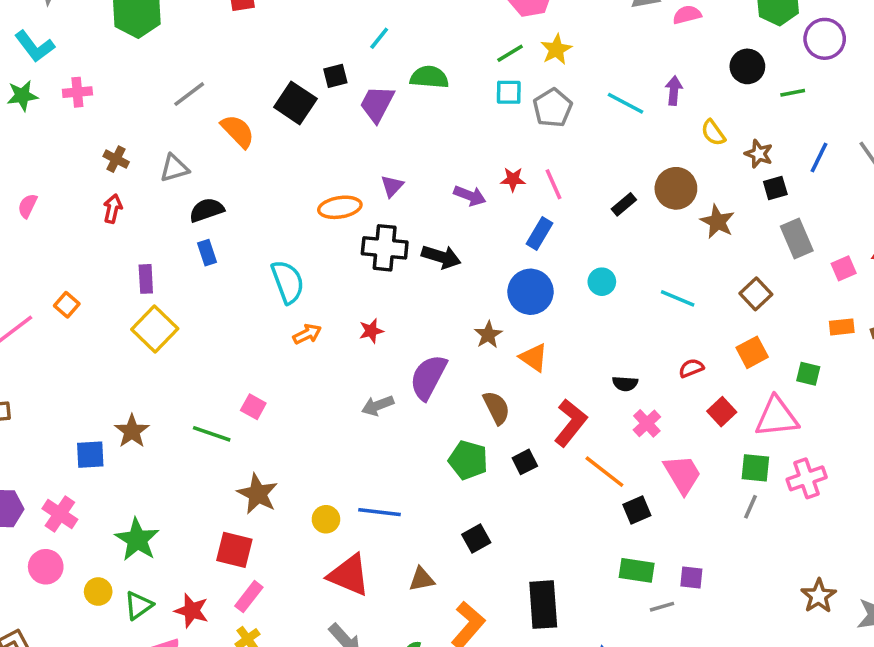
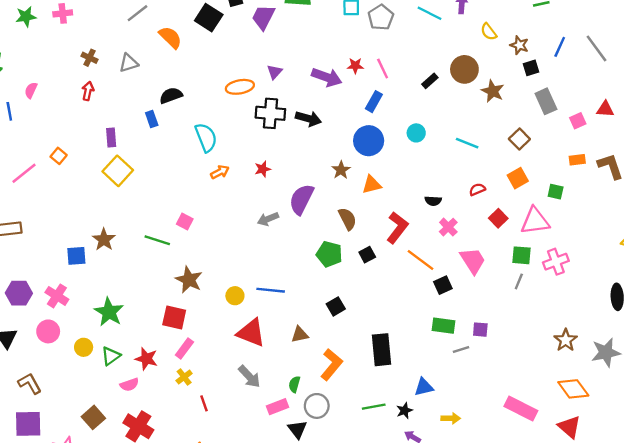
purple arrow: (470, 196) -> (327, 77), size x1.4
black semicircle: (207, 210) -> (171, 96), moved
orange triangle: (534, 358) -> (372, 185), turned -48

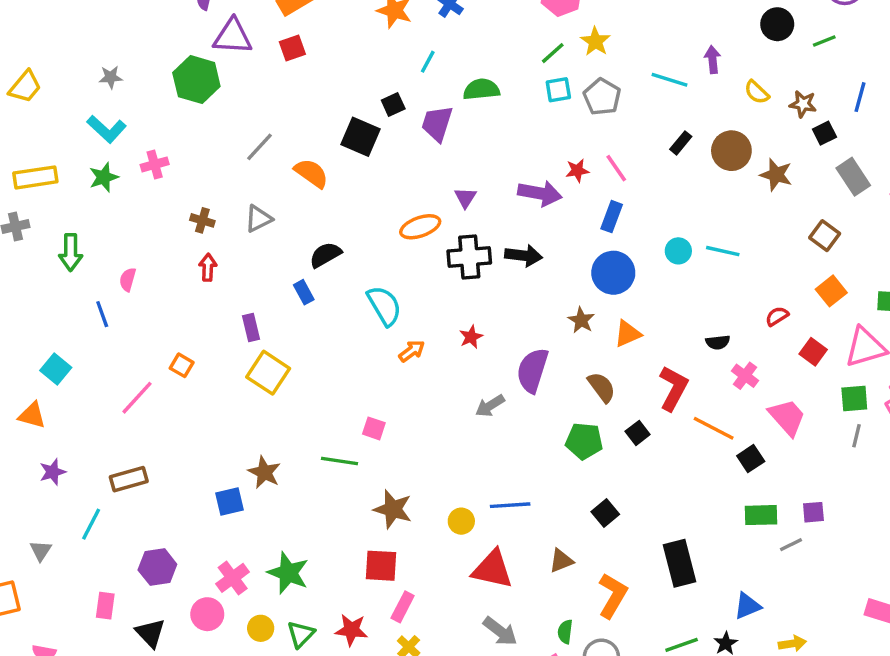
black rectangle: (430, 81) -> (681, 143), moved
cyan line: (467, 143) -> (723, 251), moved
pink cross: (57, 296) -> (233, 578), moved, turned 30

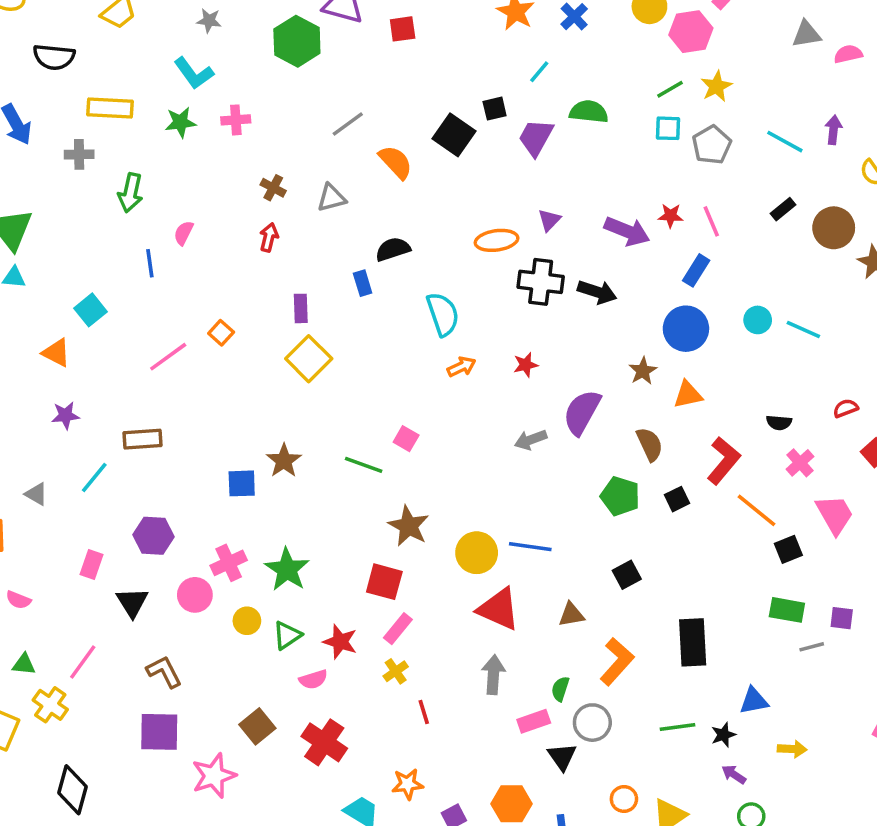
yellow circle: (461, 521) -> (477, 553), size x1.5
gray triangle: (41, 551) -> (36, 494), turned -45
gray arrow: (500, 631) -> (493, 675), turned -135

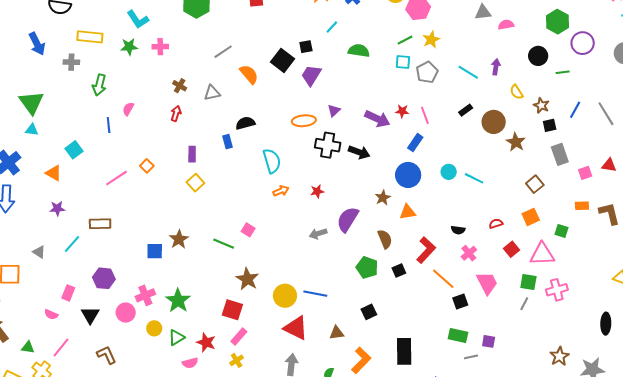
purple trapezoid: (536, 137) -> (311, 75), moved
yellow square: (309, 359) -> (195, 183), size x0.7
pink semicircle: (18, 600) -> (51, 314), moved

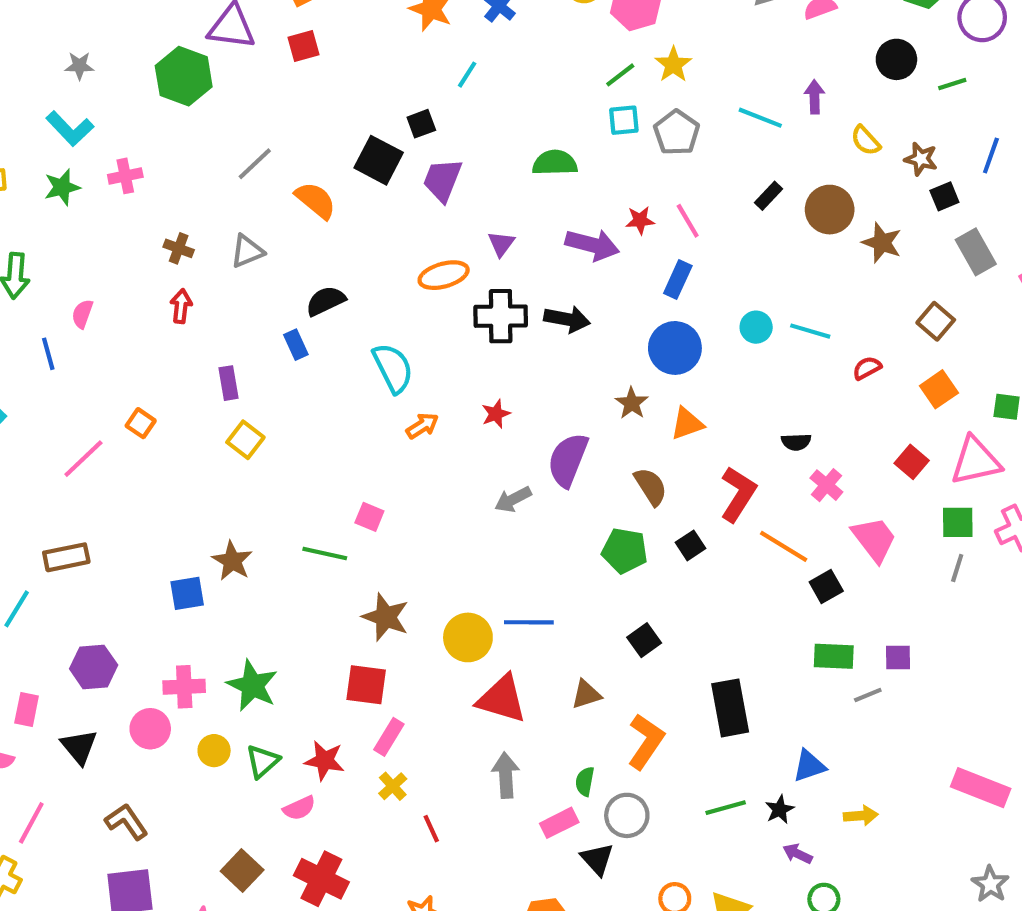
green semicircle: (359, 51) -> (555, 163), moved
red semicircle: (496, 224) -> (867, 368), moved
pink cross: (145, 295) -> (184, 687), turned 30

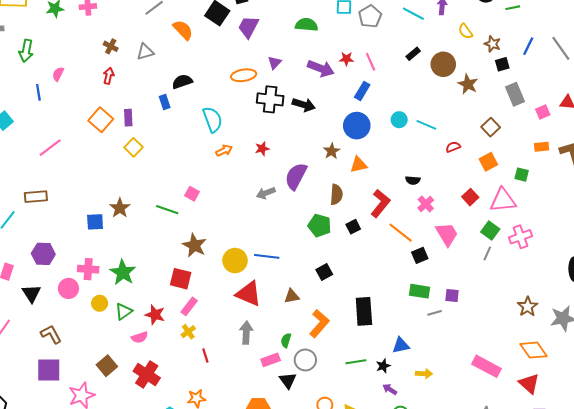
orange square: (141, 423) -> (101, 120), moved, size x1.6
brown semicircle: (651, 486) -> (336, 194), turned 30
green square: (958, 522) -> (490, 230), turned 30

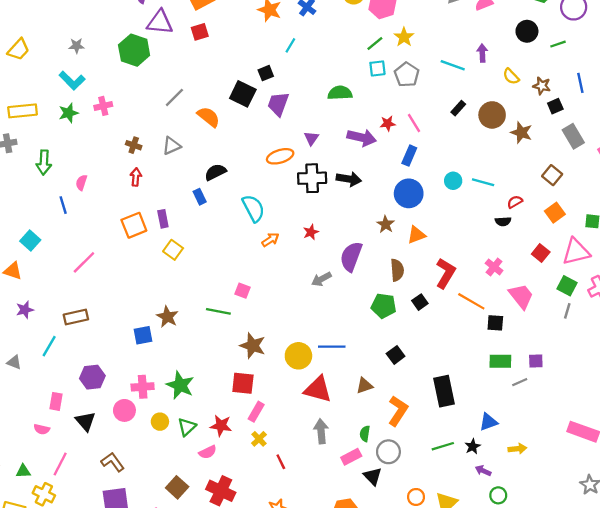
blue line: (528, 46) -> (580, 83), turned -30
orange square: (101, 120) -> (134, 225), turned 35
black semicircle: (413, 180) -> (503, 221), moved
black square: (420, 255) -> (495, 323), turned 35

